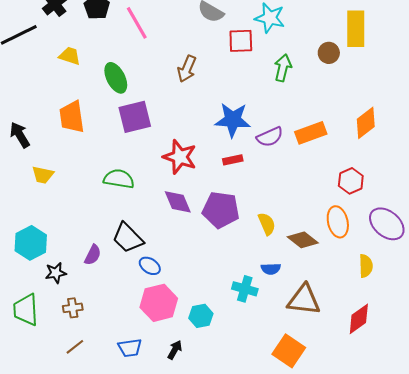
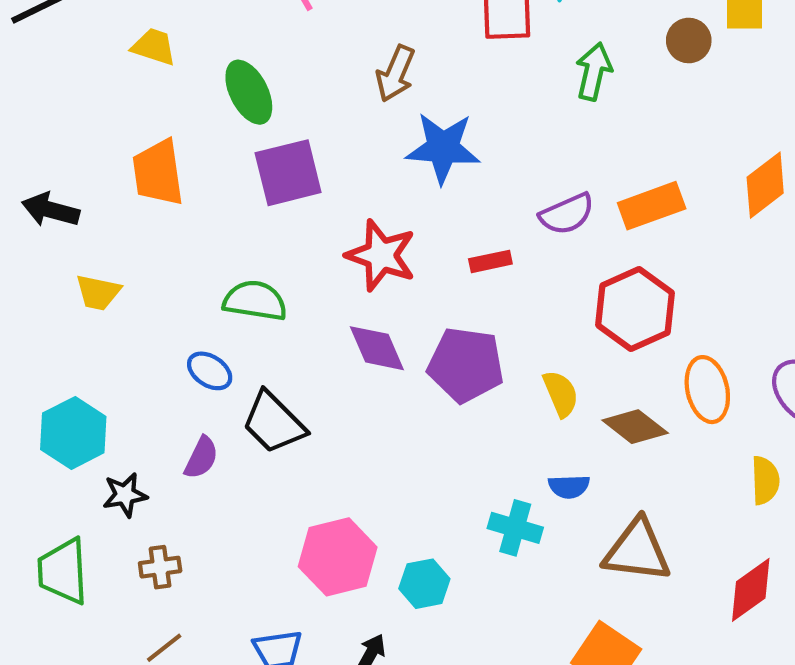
blue star: (233, 120) -> (443, 148), moved
black arrow: (20, 135) -> (51, 210), turned -44
red hexagon: (351, 181) -> (635, 309), moved, size x1.5
blue ellipse: (150, 266) -> (210, 371), moved

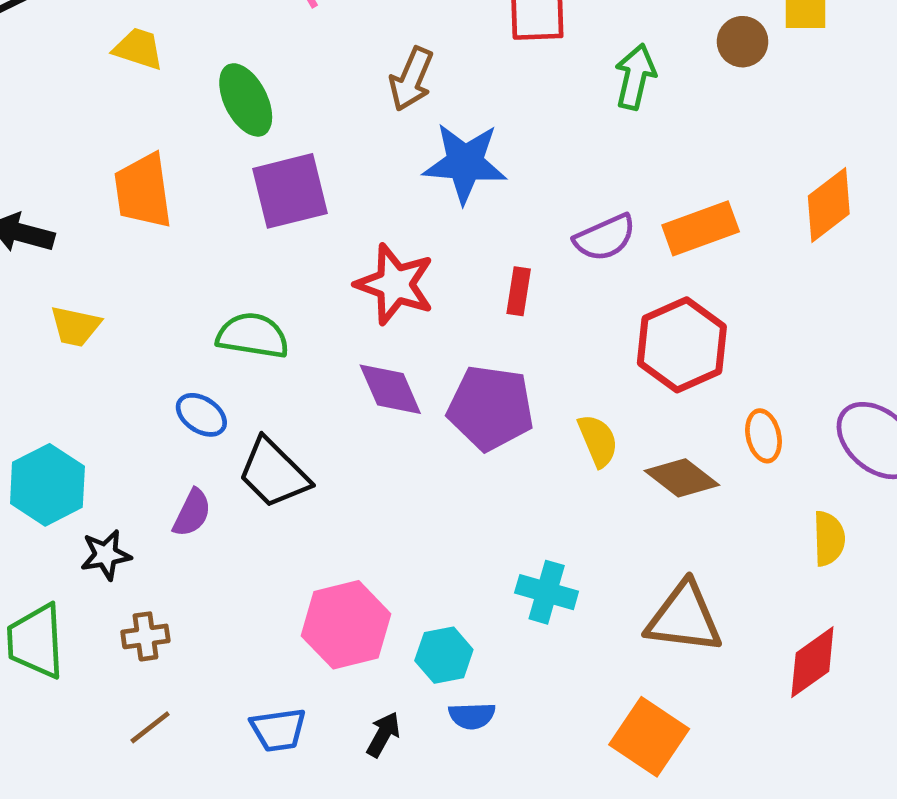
red rectangle: (490, 261) -> (519, 291), turned -69
orange ellipse: (707, 390) -> (764, 436), size x0.7
blue semicircle: (569, 487) -> (472, 716), moved

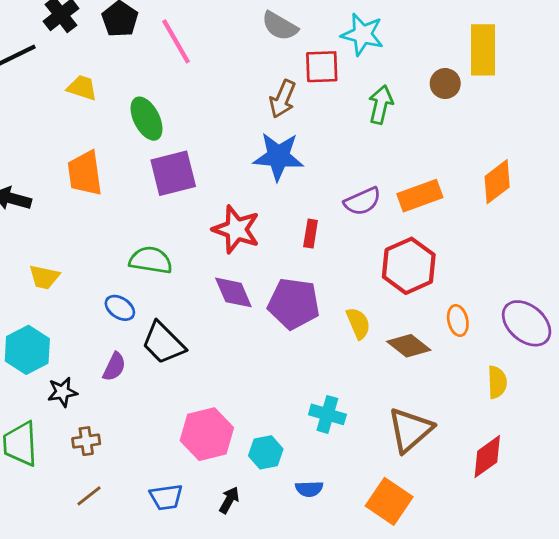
brown arrow: (411, 79) -> (283, 99), moved
yellow trapezoid: (75, 326) -> (44, 277), moved
brown triangle: (684, 618) -> (410, 430), turned -48
blue semicircle: (472, 716) -> (309, 489), moved

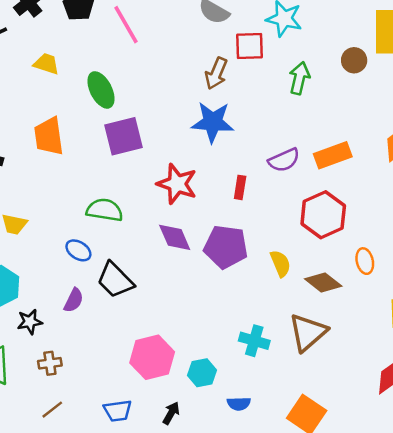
brown triangle: (410, 430) -> (308, 332), moved

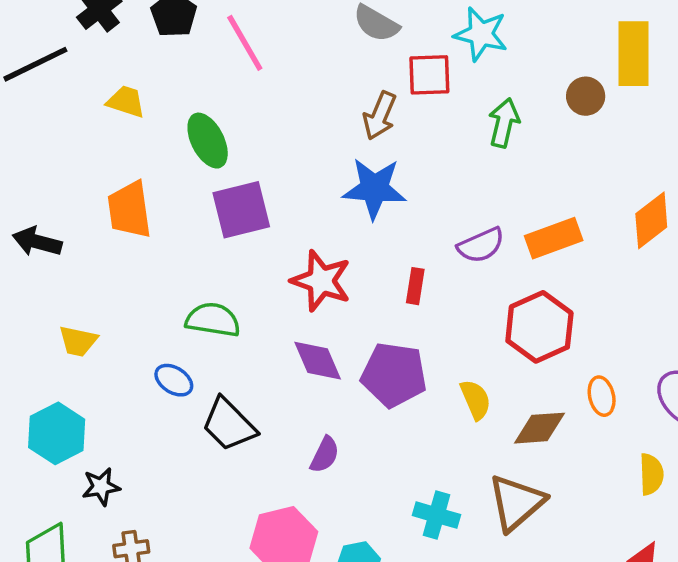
brown diamond: (323, 282) -> (539, 428), turned -42
purple semicircle: (74, 300) -> (325, 455), moved

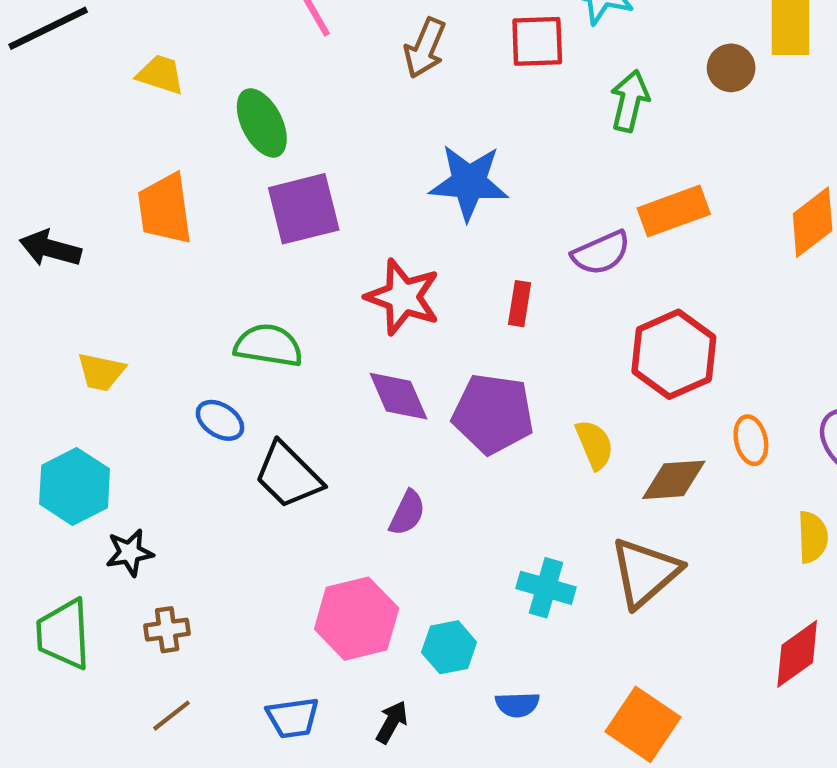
brown arrow: (380, 116) -> (425, 48), moved
orange rectangle: (554, 238) -> (674, 211), moved

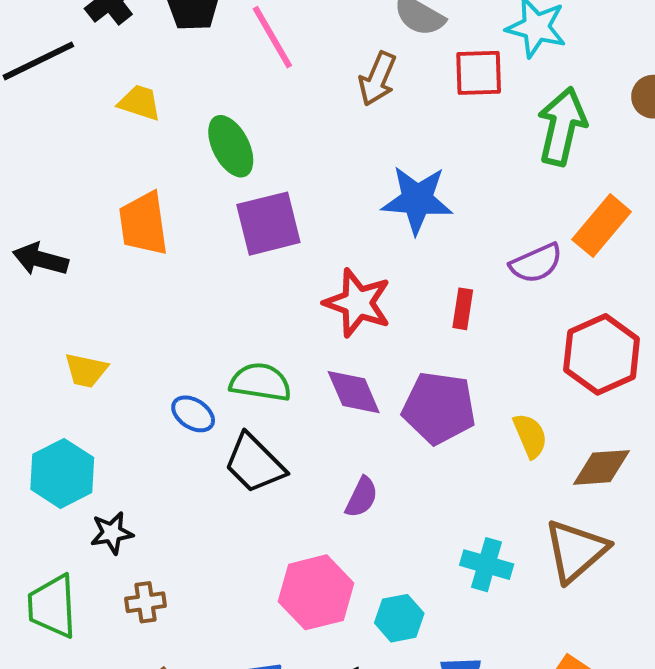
green arrow: (630, 101) -> (562, 126), size x1.4
orange rectangle: (674, 211) -> (602, 226), turned -30
green semicircle: (268, 345) -> (261, 382), moved

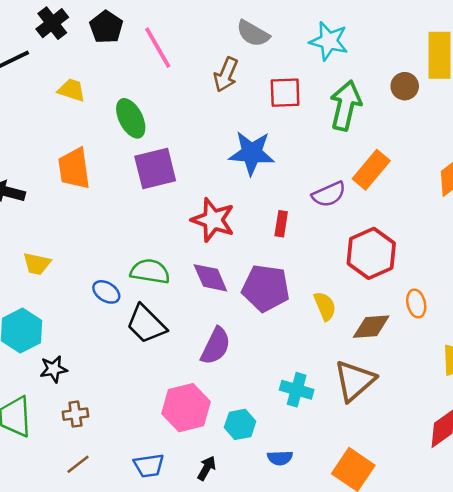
red square: (479, 73) -> (285, 93), moved
purple semicircle: (362, 497) -> (216, 346), size x1.4

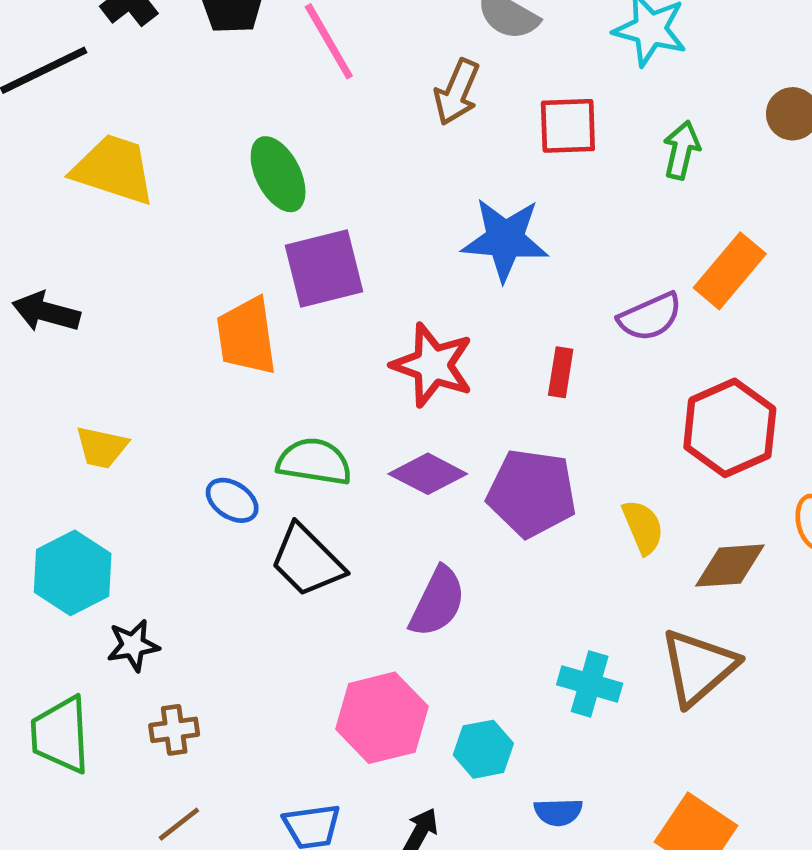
yellow trapezoid: (72, 90) -> (114, 169), moved, size x1.6
green arrow: (346, 105) -> (681, 150), size x0.6
orange trapezoid: (74, 168) -> (247, 336), moved
purple diamond: (210, 278) -> (428, 474), turned -39

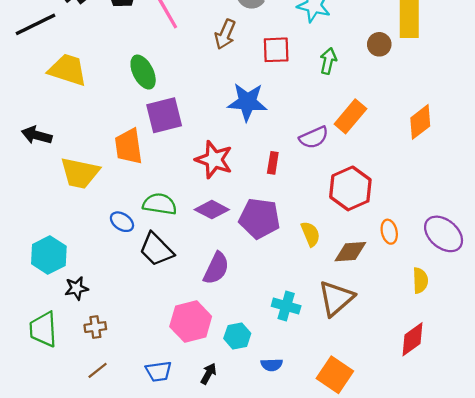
yellow trapezoid: (102, 447) -> (80, 173), moved, size x1.6

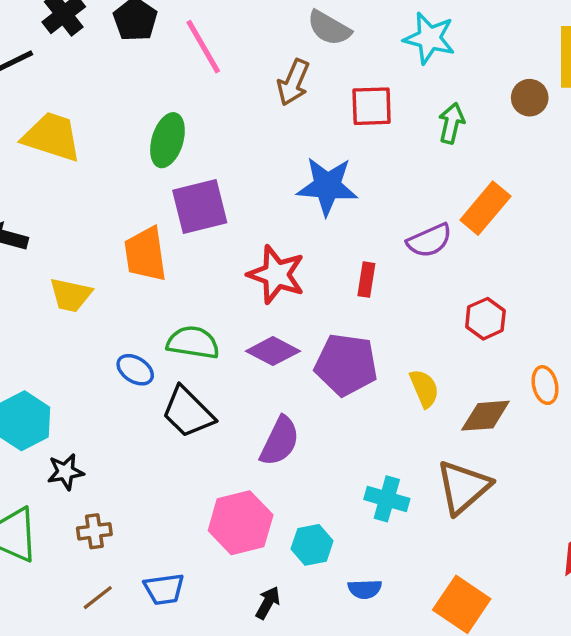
green ellipse: (143, 72) -> (167, 140), turned 44
yellow trapezoid: (80, 173) -> (71, 295), size x0.7
red hexagon: (350, 188) -> (485, 319), size x0.6
blue trapezoid: (159, 371) -> (164, 589), moved

